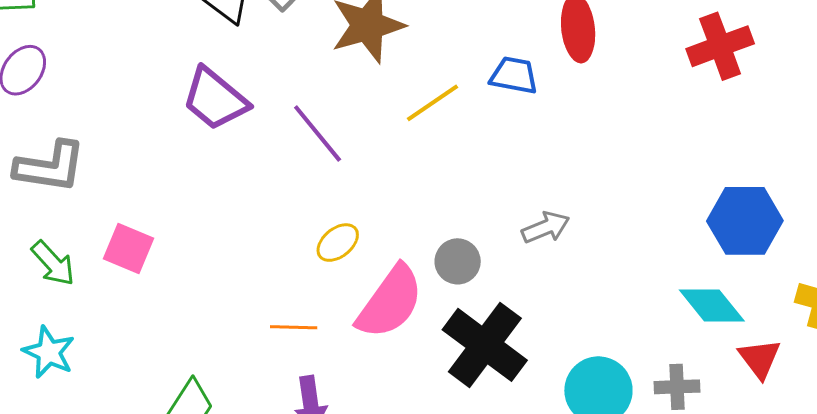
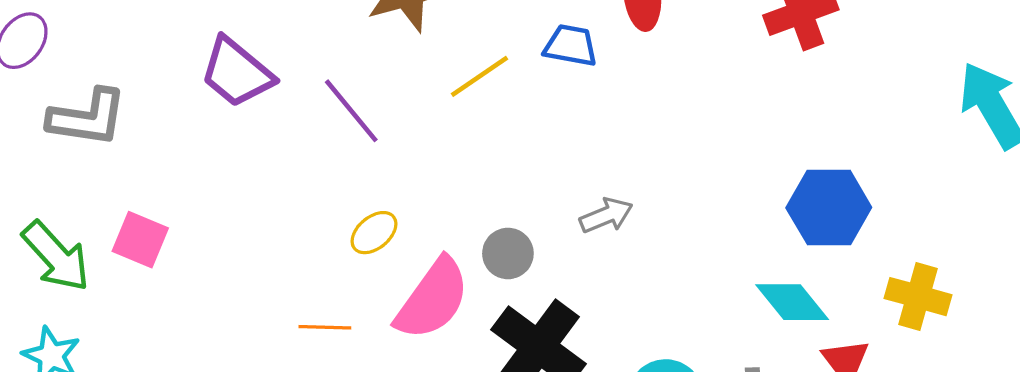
gray L-shape: (50, 167) -> (87, 118), moved
green arrow: (53, 263) -> (56, 256), size x1.4

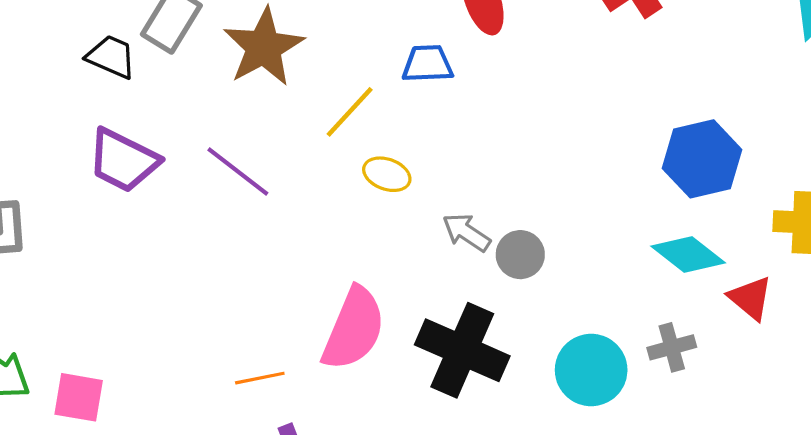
gray arrow: (606, 215) -> (466, 232), moved, turned -111
yellow ellipse: (374, 233) -> (387, 174), moved, turned 72
pink square: (140, 240) -> (79, 397), moved
gray circle: (508, 253) -> (520, 255), moved

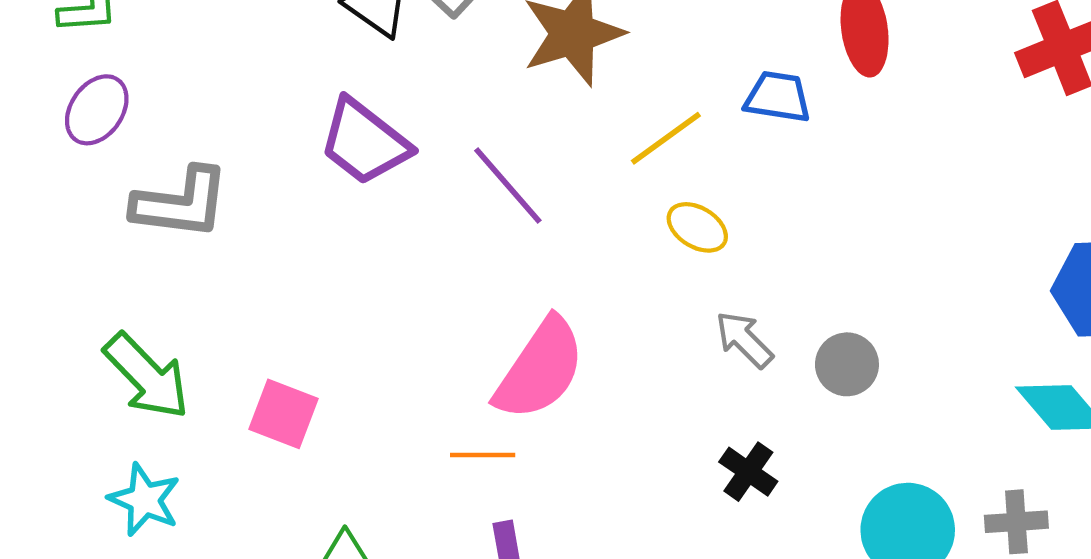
gray arrow: (466, 232) -> (744, 340), moved
pink semicircle: (354, 329) -> (540, 369), moved
black cross: (462, 350) -> (748, 472), size x0.5
pink square: (79, 397) -> (284, 414), moved

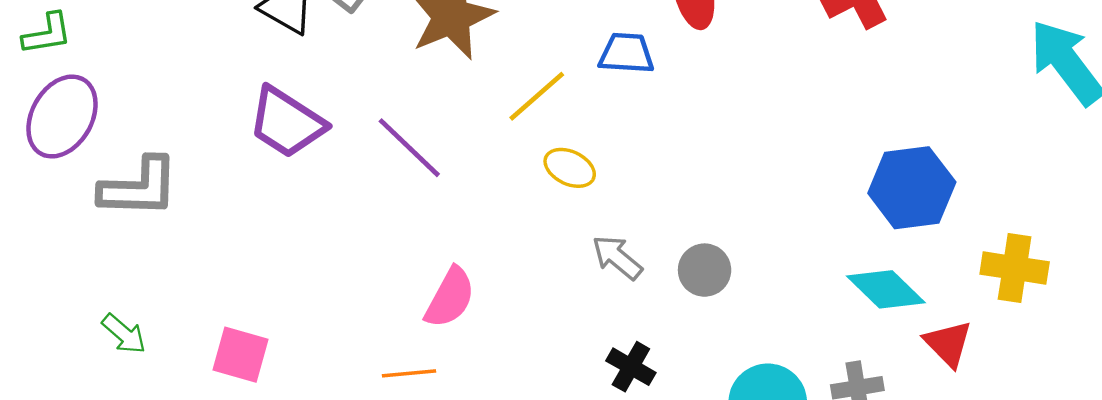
purple ellipse: (97, 110) -> (62, 117), size x1.4
pink semicircle: (540, 369) -> (450, 298), size x0.7
green arrow: (147, 376) -> (124, 334), size x0.6

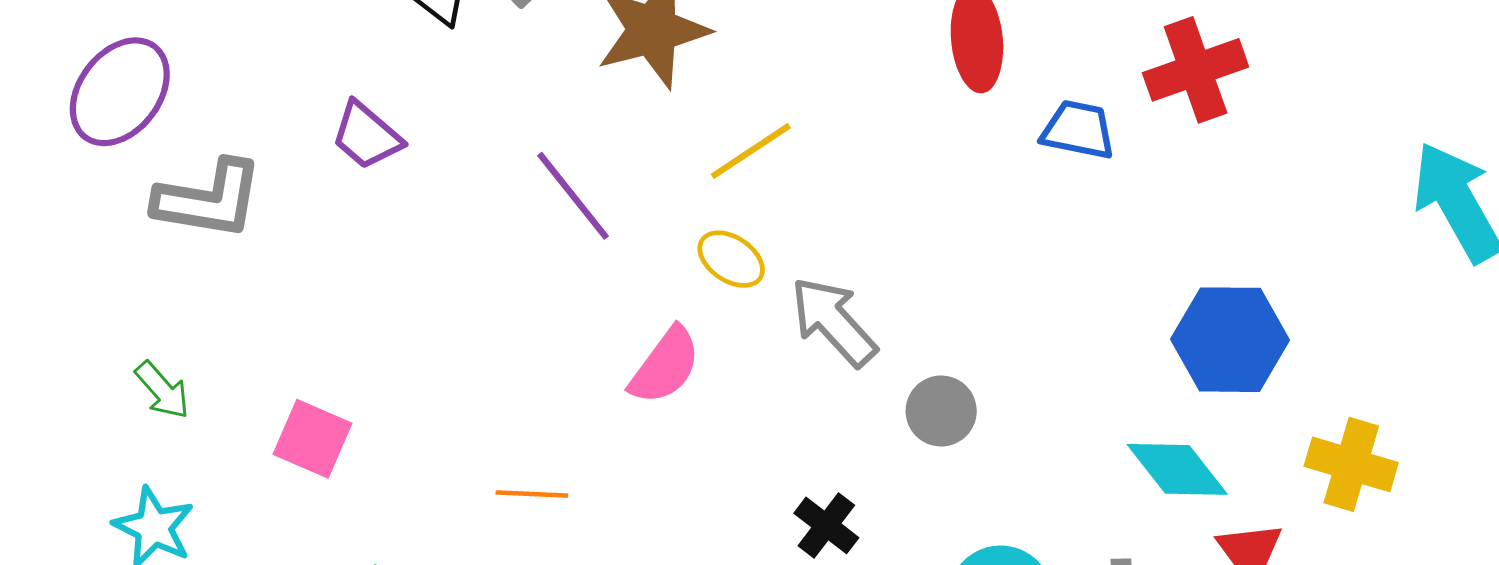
blue trapezoid: (626, 53) -> (1078, 130), moved
purple trapezoid: (287, 123) -> (367, 136), moved, size x0.7
yellow ellipse: (570, 168) -> (731, 259), moved
gray arrow: (617, 257) -> (834, 322), moved, size x1.4
pink semicircle: (450, 298) -> (665, 366), moved

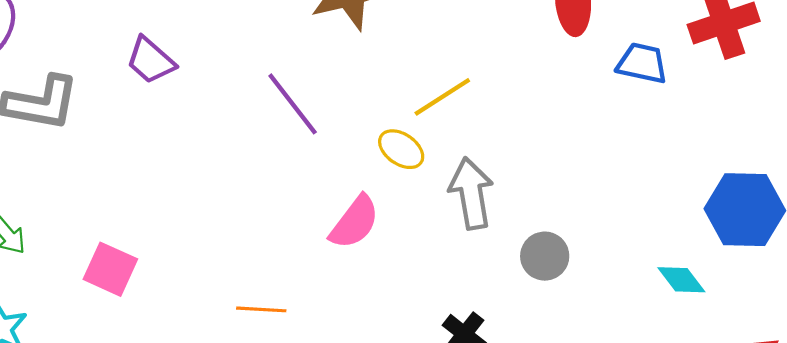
yellow line: (751, 151) -> (442, 97), moved
gray arrow: (834, 322) -> (471, 193), turned 32
cyan diamond: (1177, 469) -> (681, 280), moved, size x0.7

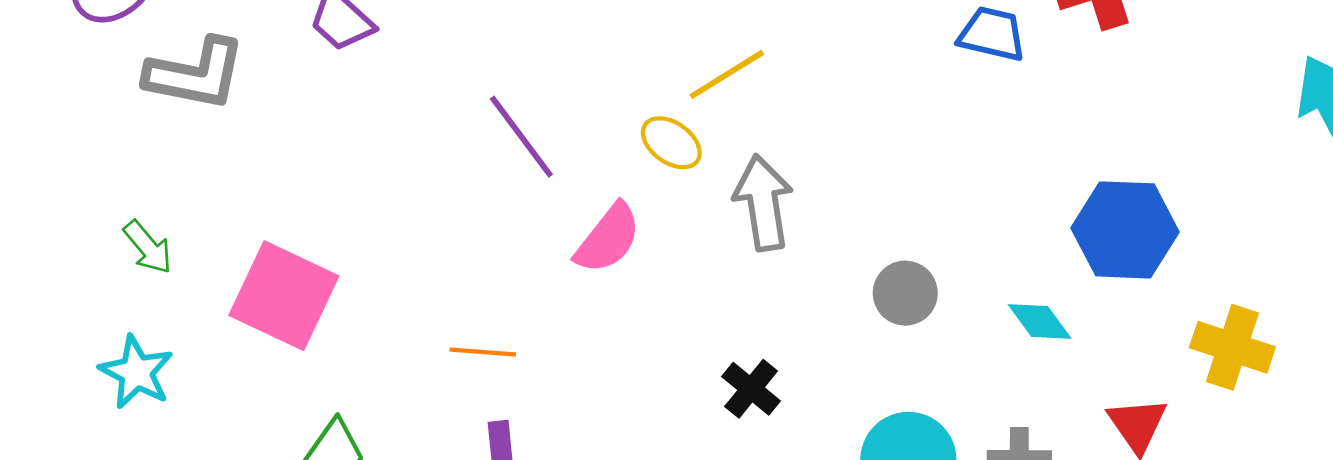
purple line: (293, 104) -> (521, 137), moved
gray circle: (545, 256) -> (905, 293), moved
pink square: (110, 269) -> (284, 296), size x1.5

